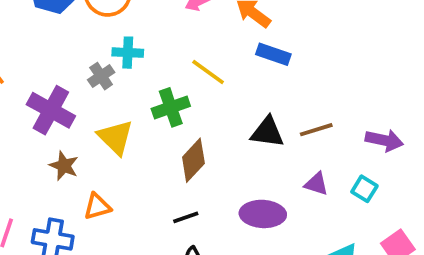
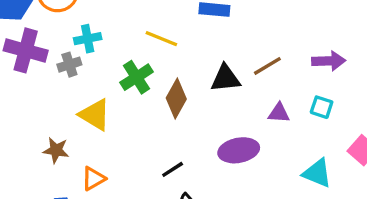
gray cross: (101, 76) -> (69, 65), turned 30
purple cross: (51, 110) -> (26, 50), moved
brown diamond: (193, 160) -> (176, 99), moved

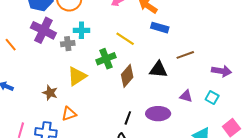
brown line: (267, 66) -> (185, 55), moved
yellow triangle: (95, 115) -> (77, 76), turned 45
black line: (173, 169) -> (128, 118), moved, turned -48

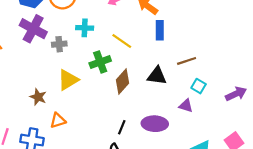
blue rectangle: (160, 28) -> (160, 30), turned 72
cyan cross: (81, 30) -> (85, 28), moved
purple arrow: (221, 71) -> (236, 94), moved, turned -36
cyan square: (212, 97) -> (199, 86), moved

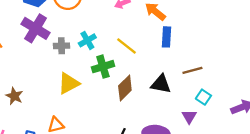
cyan cross: (85, 28) -> (87, 40), moved, turned -35
brown star: (38, 97) -> (14, 96), moved
purple triangle: (186, 106) -> (189, 117), turned 40

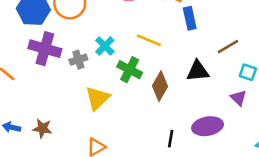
green cross: (103, 67) -> (130, 70), turned -30

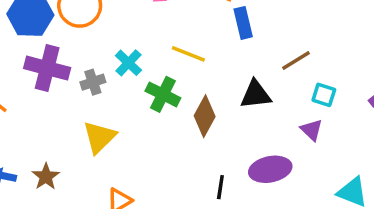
yellow triangle: (97, 98) -> (99, 137), moved
brown star: (42, 128) -> (46, 177), turned 30

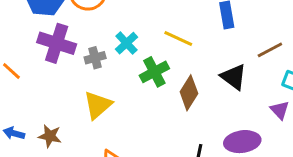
green cross: (163, 94) -> (154, 72), turned 32
black triangle: (256, 95) -> (234, 77), turned 40
brown star: (46, 177) -> (50, 136), turned -30

